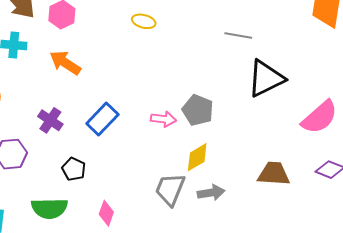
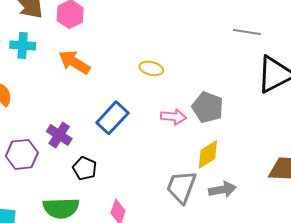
yellow ellipse: (144, 21) -> (151, 68), moved
purple cross: (50, 120) -> (59, 135), moved

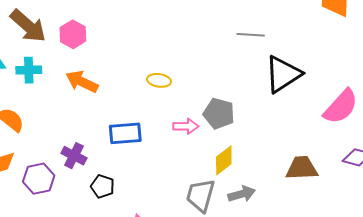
blue rectangle: (112, 118) -> (125, 133), turned 48

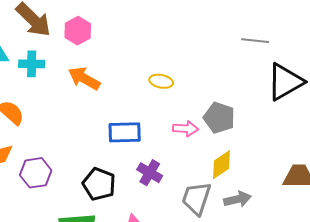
purple cross: (74, 156) -> (150, 173), moved
black pentagon: (103, 186) -> (99, 184), size x1.4

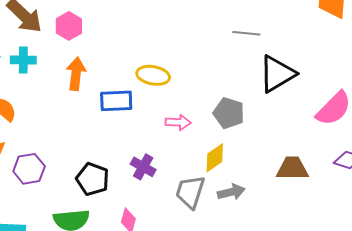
orange arrow: (84, 78) -> (76, 74), turned 68
yellow ellipse: (161, 81) -> (153, 75), size x1.4
gray pentagon: (219, 118) -> (229, 113), moved
blue rectangle: (125, 132) -> (116, 101), moved

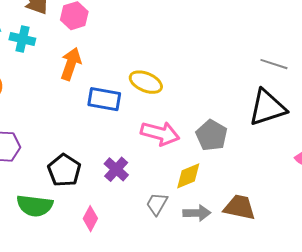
gray line: (246, 33) -> (274, 64), moved
pink arrow: (178, 122) -> (160, 133), size x1.5
brown trapezoid: (292, 168) -> (240, 207), moved
gray trapezoid: (190, 192) -> (157, 204), size x0.7

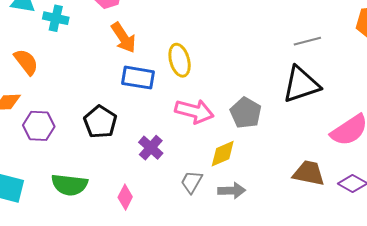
orange arrow: (71, 64) -> (123, 38), moved, turned 128
gray line: (274, 64) -> (307, 41), turned -32
yellow ellipse: (146, 82) -> (180, 60), turned 52
black pentagon: (64, 170) -> (100, 122), moved
brown trapezoid: (240, 207) -> (309, 173), moved

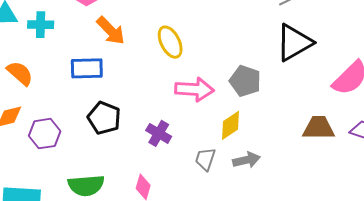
blue rectangle: (138, 78) -> (87, 68), moved

